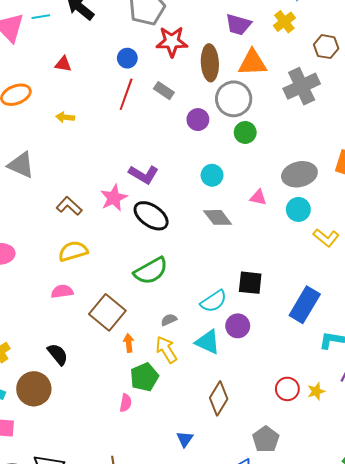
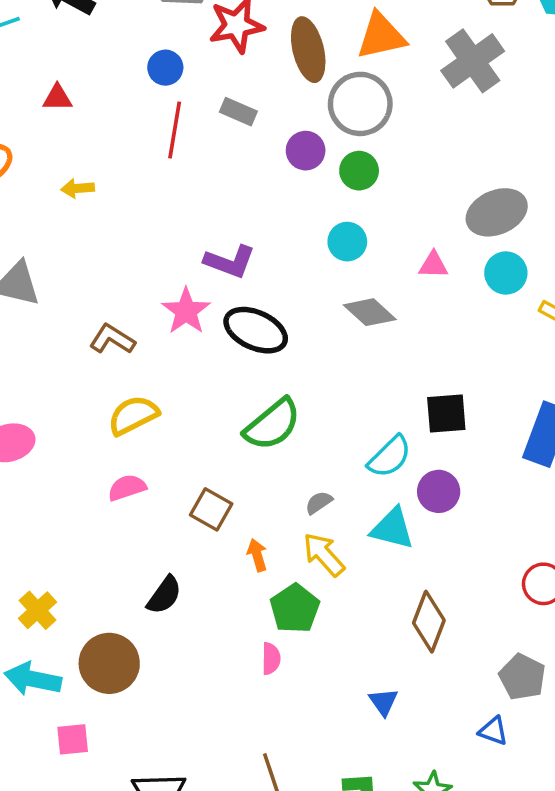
green circle: (245, 132) -> (359, 171), moved
brown square: (107, 312) -> (211, 509), size x0.7
black semicircle: (58, 354) -> (164, 595), moved, turned 85

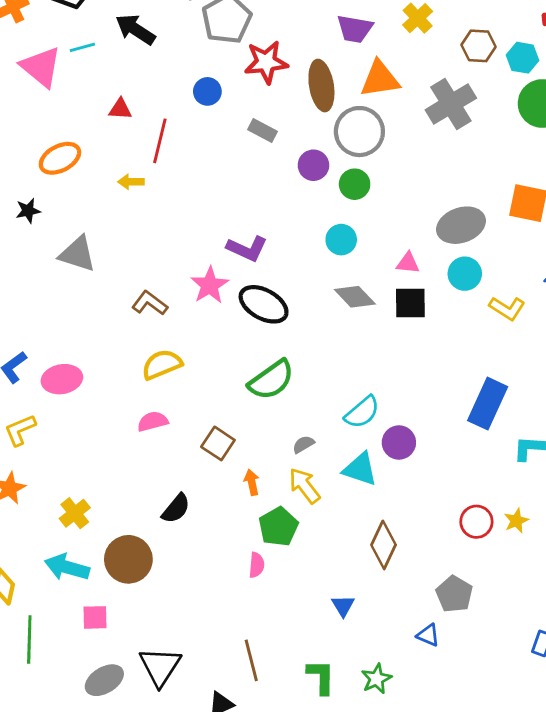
red line: (175, 130) -> (160, 141), moved
black square: (446, 414) -> (410, 303), moved

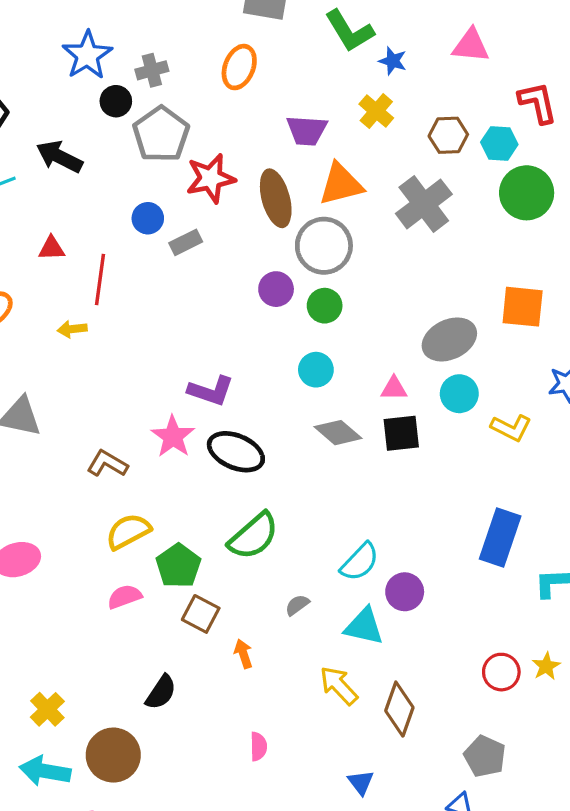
gray rectangle: (263, 130) -> (186, 242), moved, turned -48
yellow arrow: (304, 486) -> (339, 685), moved
green pentagon: (278, 527) -> (178, 566), moved

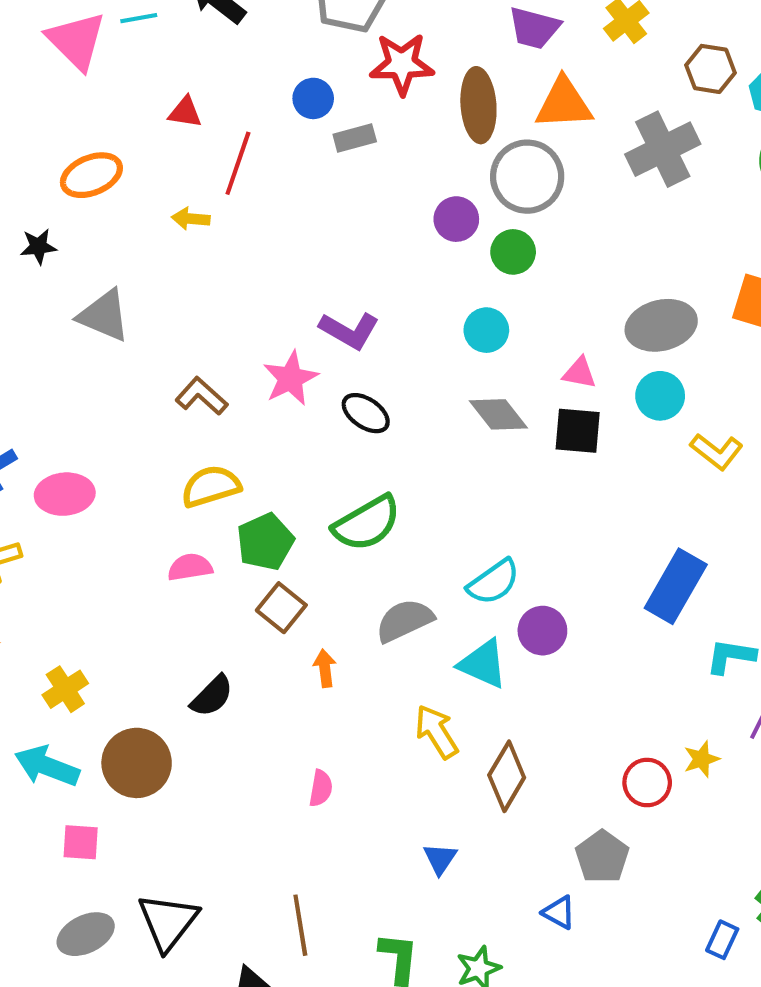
black ellipse: (236, 452) -> (366, 413), size x0.7
gray semicircle: (297, 605) -> (404, 620), size x1.8
red circle: (501, 672) -> (647, 783), moved

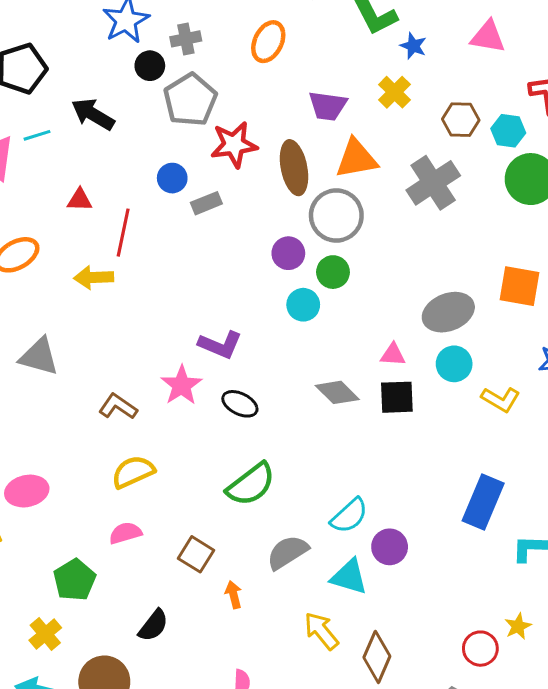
yellow arrow: (191, 219) -> (94, 277), size x1.4
cyan circle: (486, 330) -> (303, 305), moved
green pentagon: (265, 542) -> (75, 580), moved

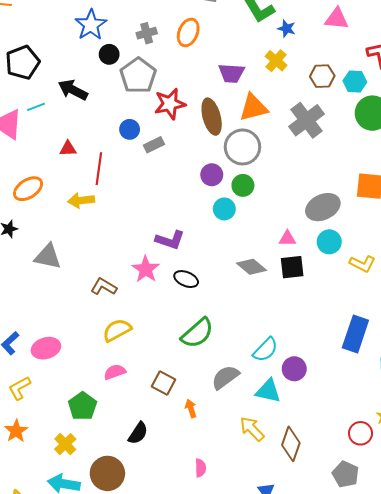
gray cross: (186, 39) -> (147, 33), moved

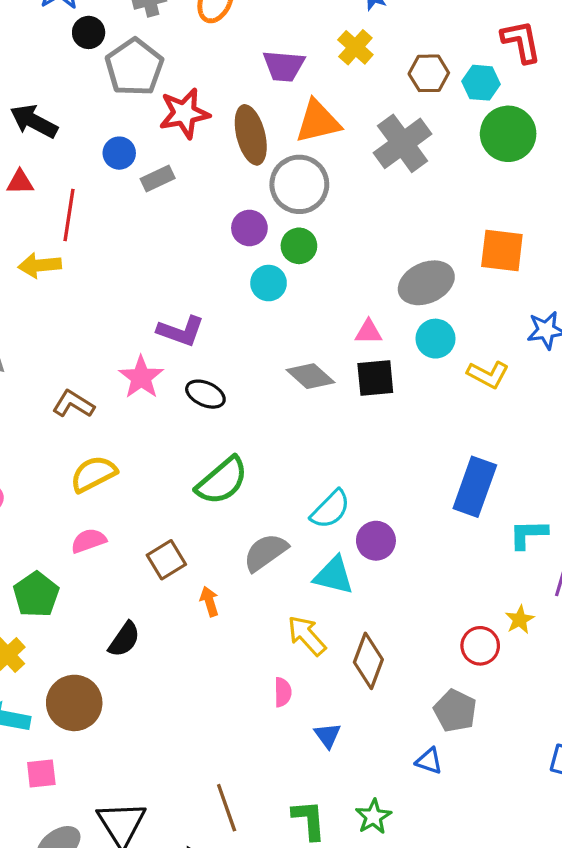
black arrow: (73, 90) -> (34, 121), moved
brown square: (164, 383) -> (166, 560), turned 30
pink semicircle: (201, 468) -> (283, 692), moved

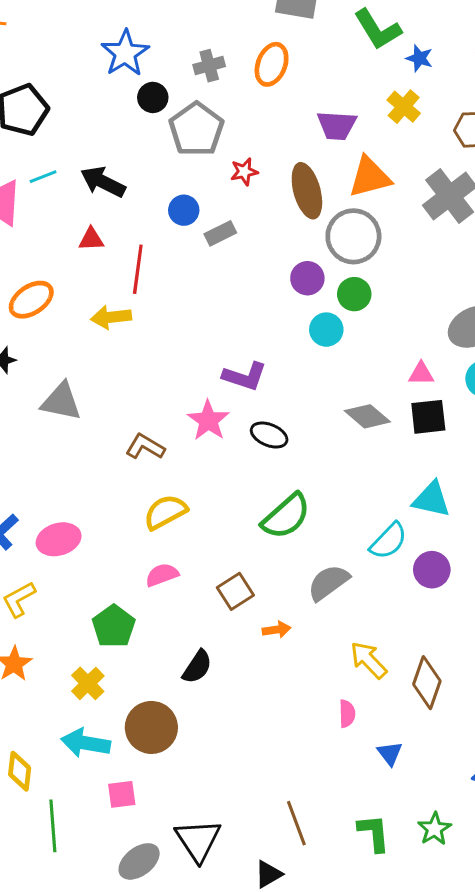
red star: (184, 113) -> (244, 172), size x0.6
cyan triangle: (334, 575) -> (431, 499), moved
orange arrow: (209, 601) -> (277, 630), turned 100

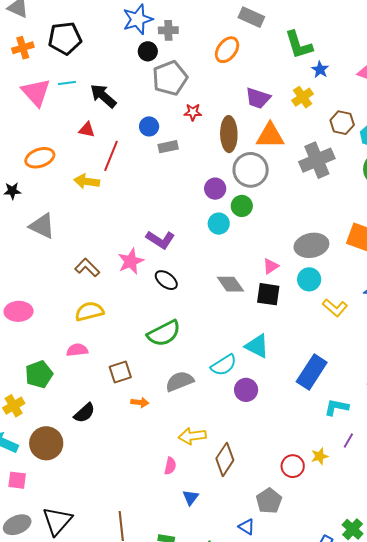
gray cross: (209, 66) -> (168, 30), moved
pink triangle: (421, 374) -> (271, 266), turned -48
yellow arrow: (368, 660) -> (192, 436), turned -68

